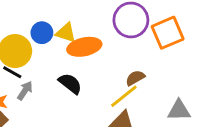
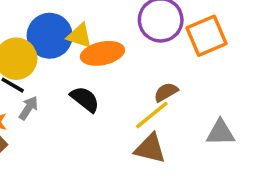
blue circle: (42, 33) -> (50, 36), size x1.6

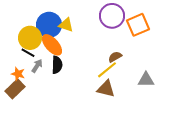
orange ellipse: (102, 53) -> (52, 45), moved, turned 60
black semicircle: (85, 99) -> (57, 65), moved, turned 54

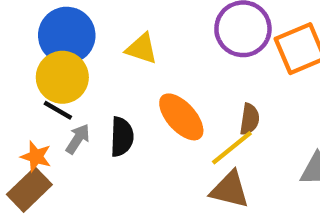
blue circle: (49, 25) -> (67, 35), moved
orange ellipse: (52, 45) -> (181, 117), moved
brown semicircle: (115, 57) -> (250, 119), turned 128

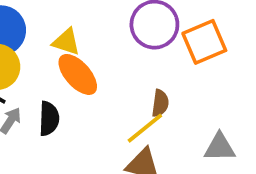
orange ellipse: (181, 117) -> (78, 74), moved

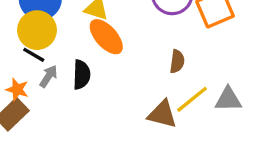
yellow line: (145, 128) -> (192, 99), moved

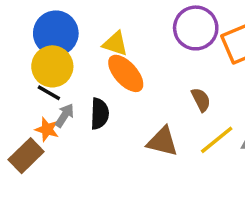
brown semicircle: (177, 61) -> (201, 100), turned -35
orange star: (17, 89) -> (47, 129), moved
brown triangle: (162, 114) -> (162, 142), moved

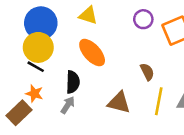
purple circle: (196, 28) -> (143, 19), size x0.6
yellow triangle: (115, 44) -> (88, 15), moved
gray arrow: (65, 115) -> (68, 105), moved
yellow line: (217, 140) -> (159, 101), turned -40

